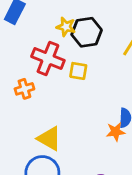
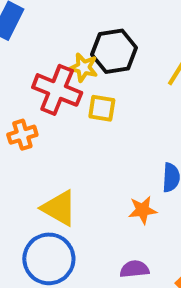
yellow star: (66, 27) -> (84, 68), moved
orange star: (116, 132) -> (143, 210), moved

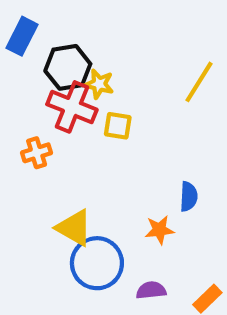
black hexagon: (114, 51) -> (68, 67), moved
blue circle: (49, 259) -> (97, 263), moved

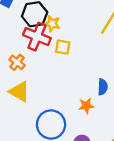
orange cross: (37, 153) -> (17, 62), turned -35
yellow triangle: (74, 228) -> (19, 92), moved

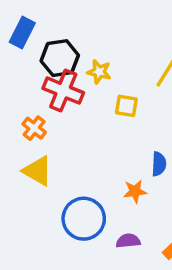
yellow star: (52, 24) -> (99, 72), moved
yellow square: (63, 47) -> (126, 106), moved

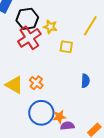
red cross: (63, 91) -> (29, 38), turned 35
orange cross: (34, 128) -> (36, 83), moved
orange star: (135, 191) -> (59, 117), moved

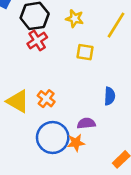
yellow star: (50, 27) -> (75, 19), moved
red cross: (29, 38) -> (37, 41), size x0.7
purple semicircle: (67, 126) -> (86, 123), moved

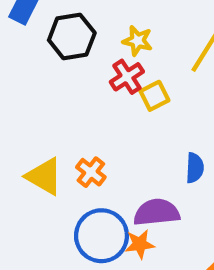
red cross: (37, 41) -> (127, 77), moved
yellow square: (85, 52) -> (154, 96), turned -36
purple semicircle: (86, 123) -> (157, 212), size x1.5

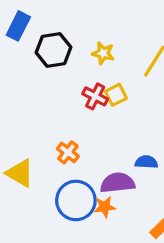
red cross: (127, 77) -> (95, 96), moved, turned -30
blue semicircle: (195, 168) -> (146, 162), moved, turned -90
yellow triangle: (44, 176) -> (20, 173), moved

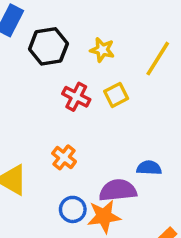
red cross: (95, 96) -> (76, 97), moved
blue circle: (76, 200) -> (73, 209), size x0.6
orange star: (105, 207) -> (104, 216), size x1.4

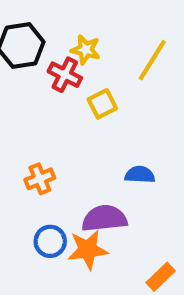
red cross: (76, 97) -> (65, 75), moved
orange cross: (64, 157) -> (40, 179), turned 30
blue semicircle: (149, 168) -> (140, 175), moved

